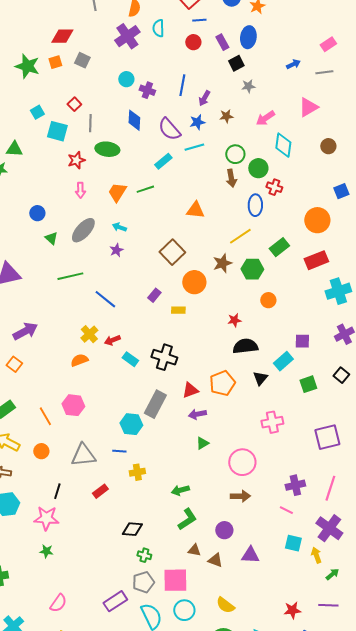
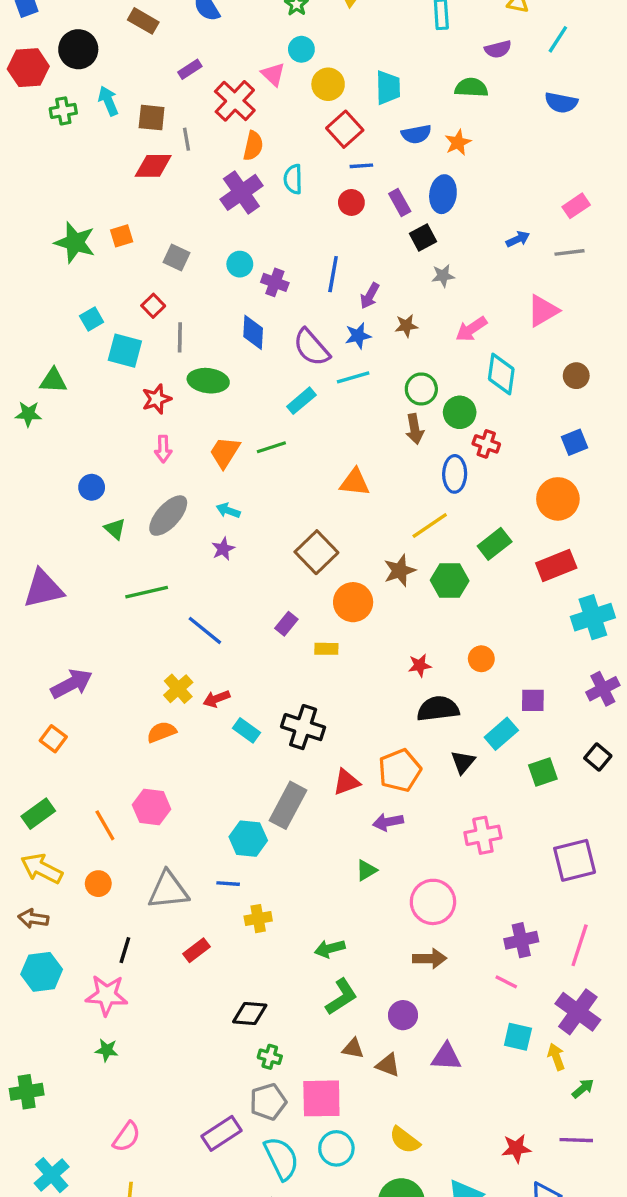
red diamond: (62, 36) -> (153, 166), moved
gray square: (82, 60) -> (177, 257), moved
blue square: (341, 191) -> (575, 442), moved
orange circle: (268, 300) -> (481, 659), moved
purple arrow: (197, 414) -> (388, 822), moved

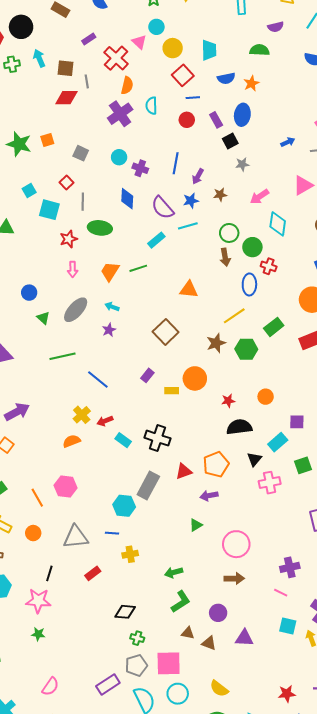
orange circle: (353, 602) -> (195, 378), moved
pink cross: (483, 835) -> (270, 483), moved

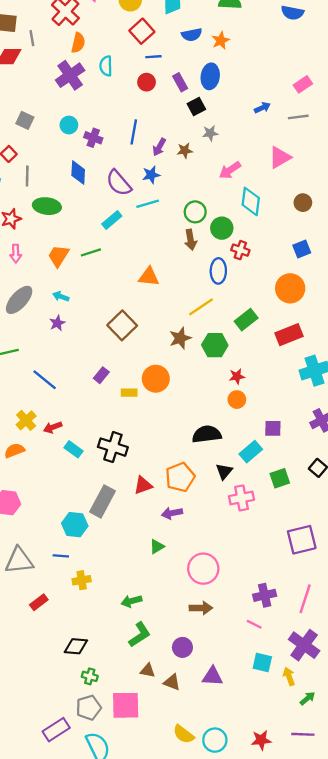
brown star: (220, 195) -> (185, 150), moved
red star: (228, 401) -> (237, 376), moved
cyan circle: (178, 694) -> (215, 740), moved

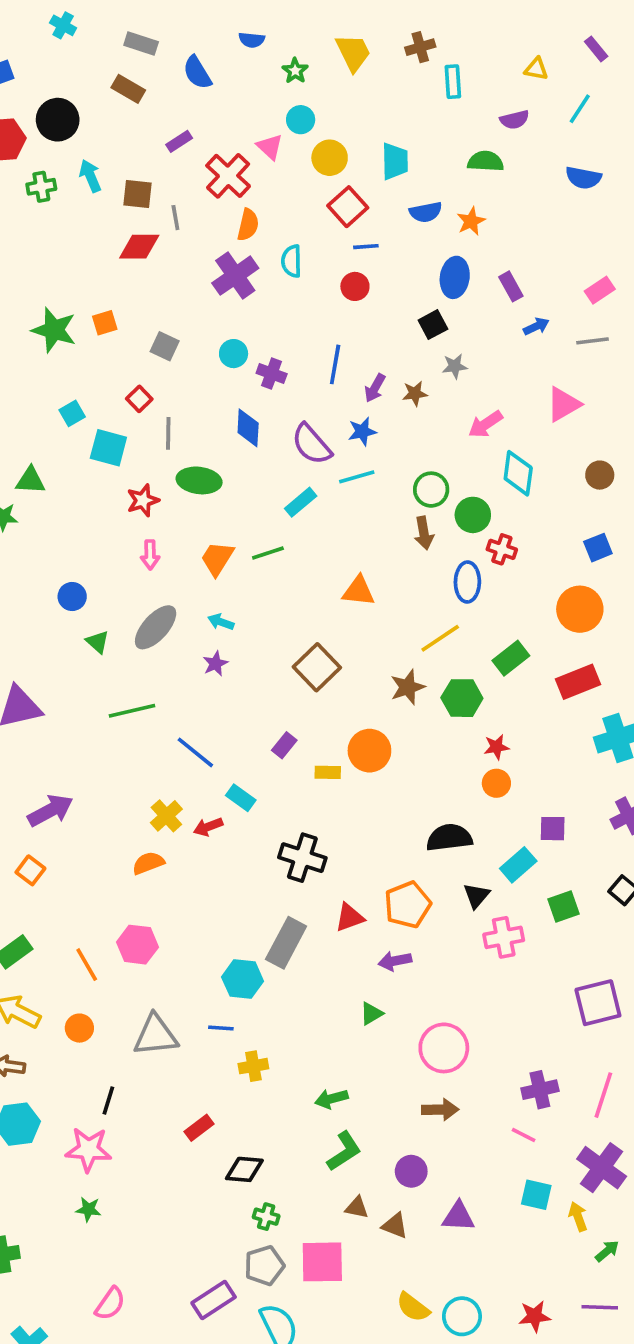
purple rectangle: (180, 82) -> (511, 286), moved
cyan rectangle: (74, 449) -> (241, 798), moved
red rectangle: (39, 602) -> (199, 1128), moved

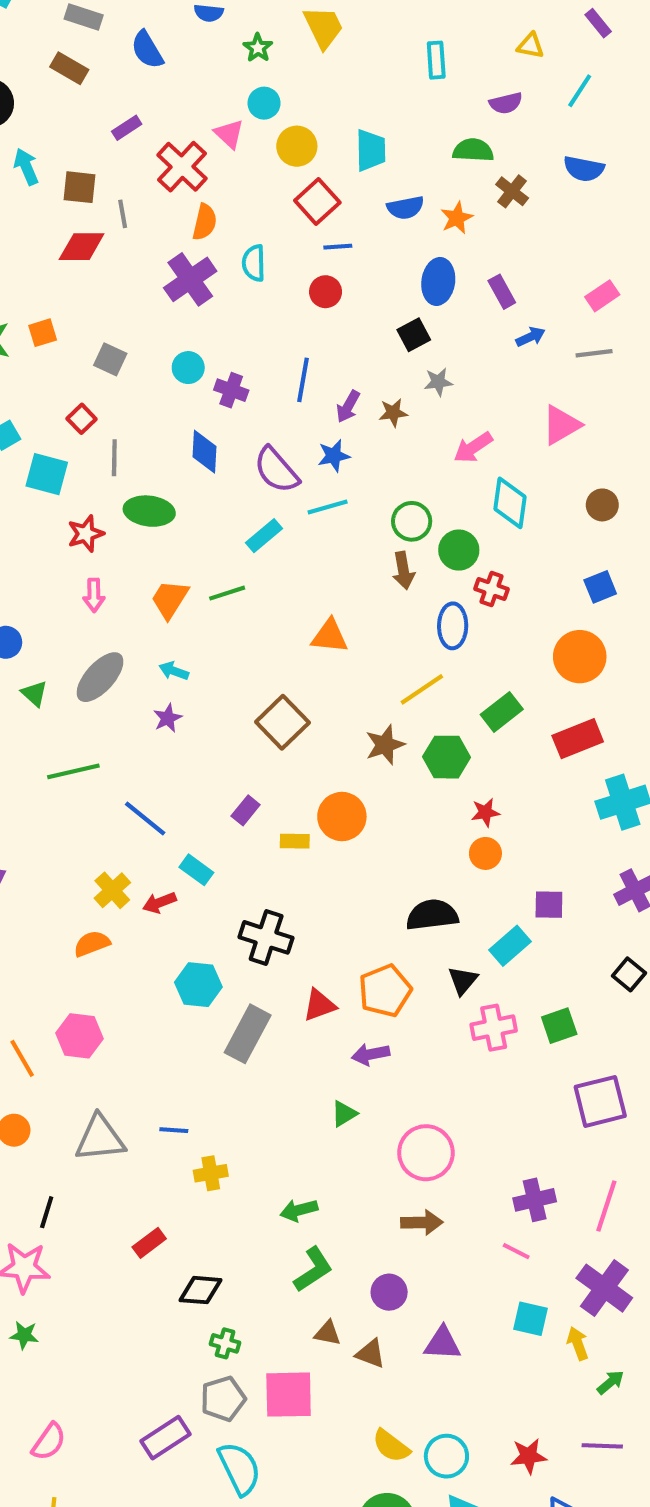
brown cross: (420, 47) -> (512, 191), moved, turned -36
green square: (563, 907) -> (559, 1026), moved
cyan hexagon: (243, 979) -> (198, 985), moved

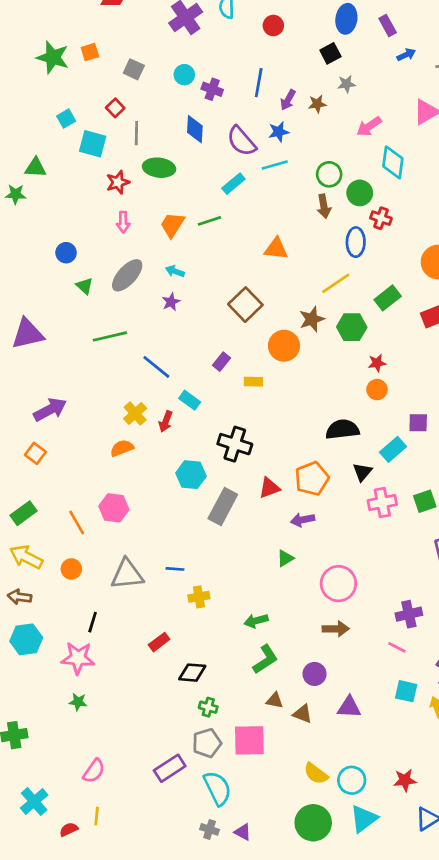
orange circle: (342, 817) -> (284, 346), moved
red arrow: (159, 903) -> (166, 421), turned -48

